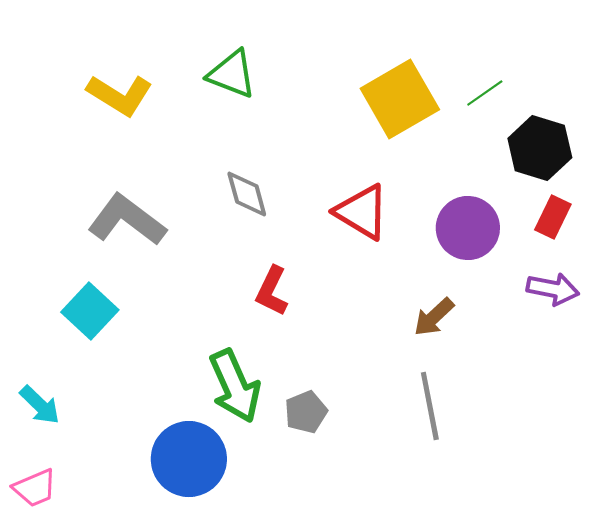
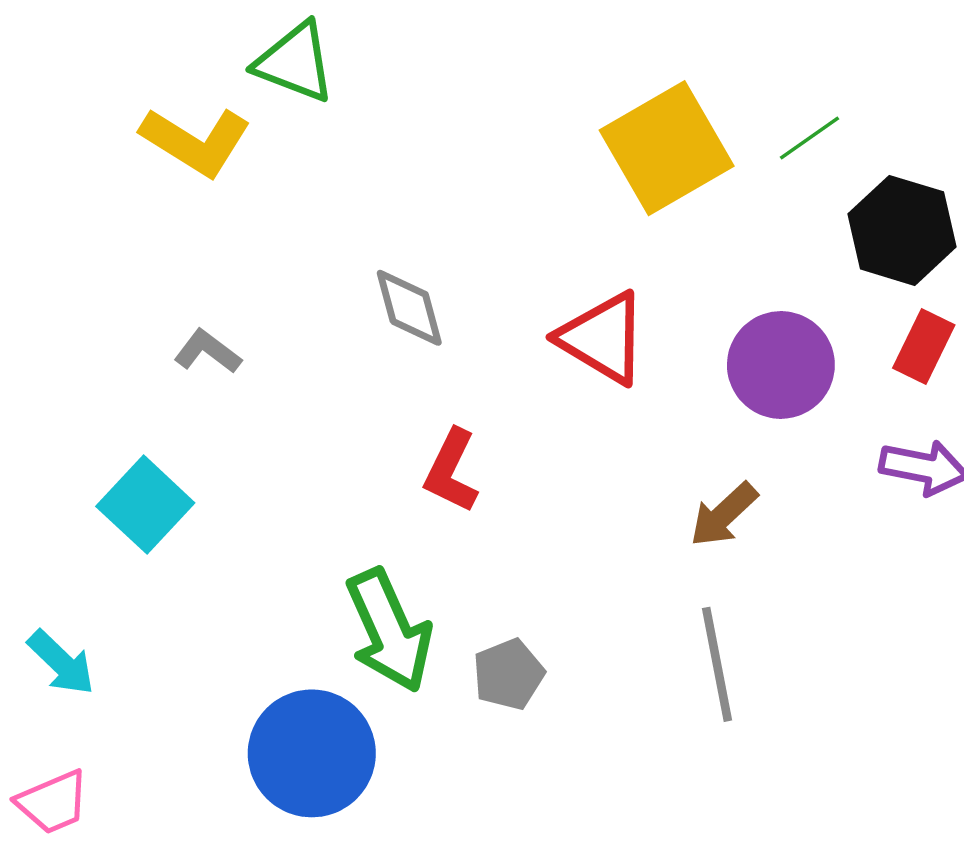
green triangle: (232, 74) -> (295, 62), moved
gray L-shape: (127, 220) -> (208, 352), size x0.5

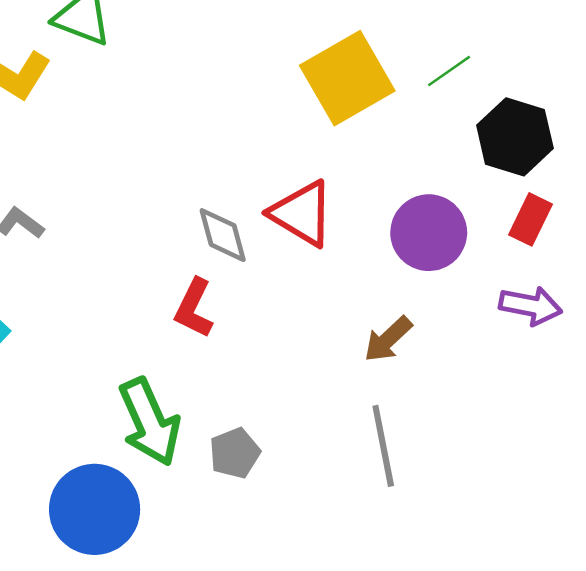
gray diamond: (409, 308) -> (223, 235), moved

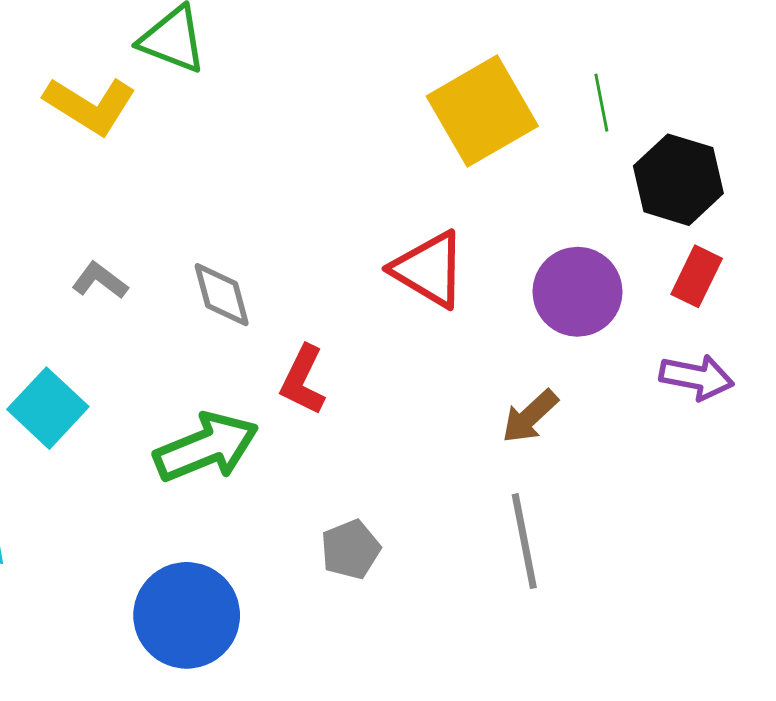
green line: (449, 71) -> (601, 103), turned -66
gray diamond: (223, 235) -> (222, 295), moved
green arrow: (150, 422) -> (206, 447), moved, turned -88

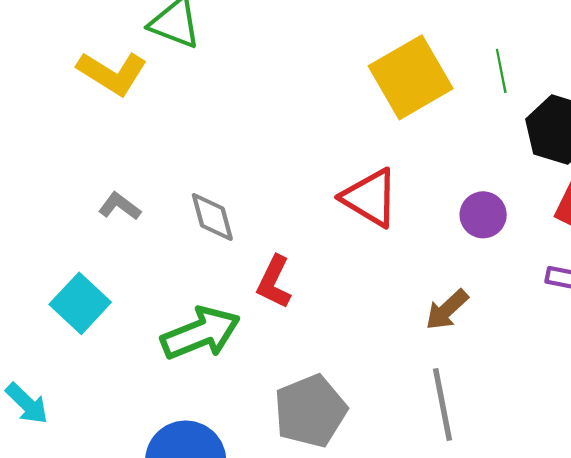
purple circle: (577, 292) -> (483, 215), size x0.7
gray pentagon: (351, 550) -> (310, 411), size x1.6

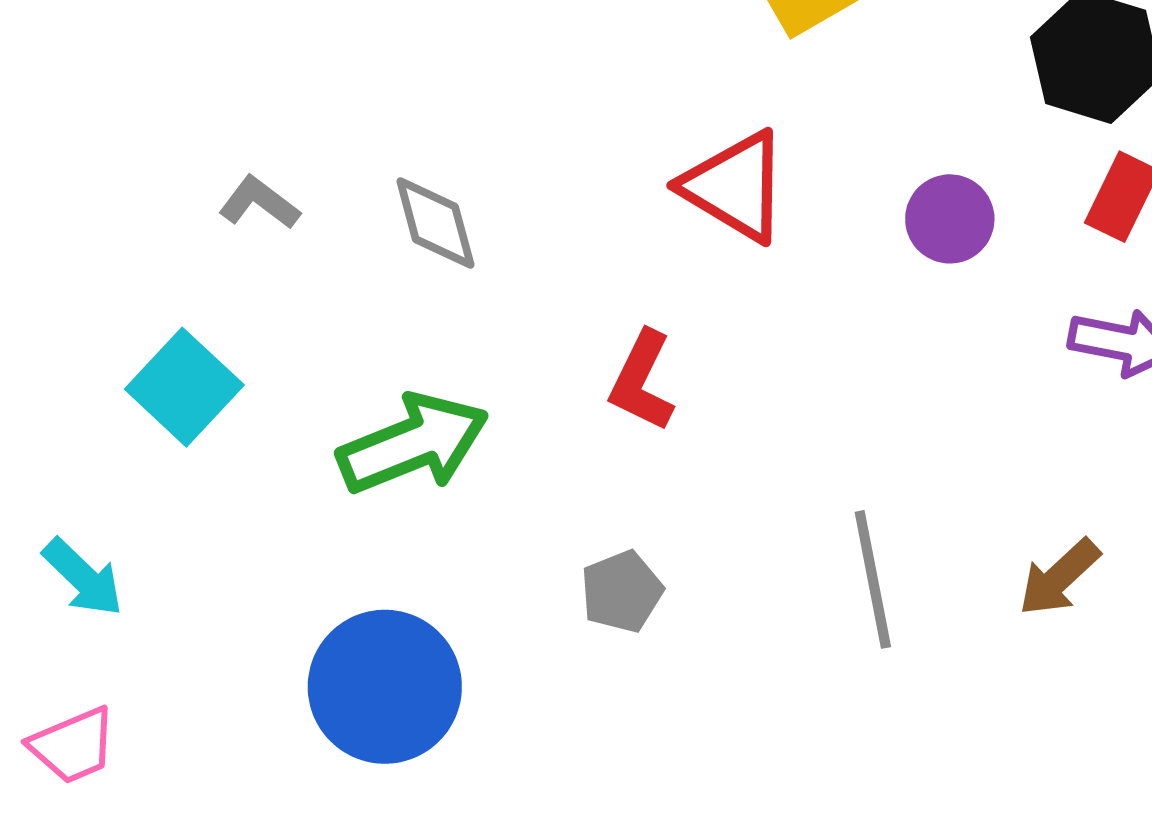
red L-shape: (274, 282) -> (642, 381), moved
brown arrow: (447, 310) -> (1059, 577), moved
gray pentagon: (310, 411) -> (622, 592), size x0.6

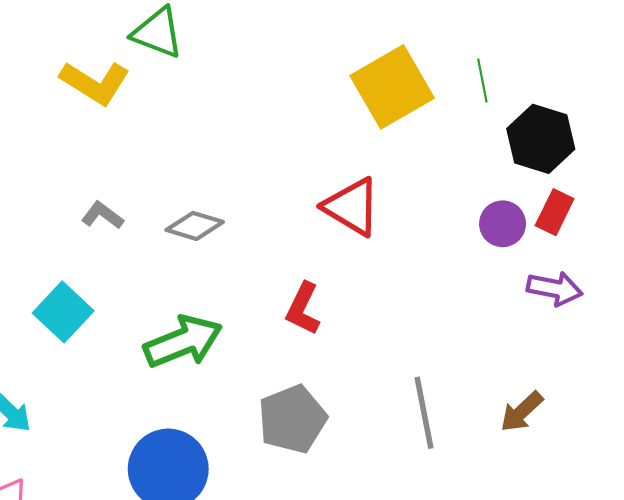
purple circle: (950, 219) -> (503, 224), moved
gray diamond: (435, 223) -> (195, 226), turned -58
gray pentagon: (622, 592) -> (292, 419), size x1.6

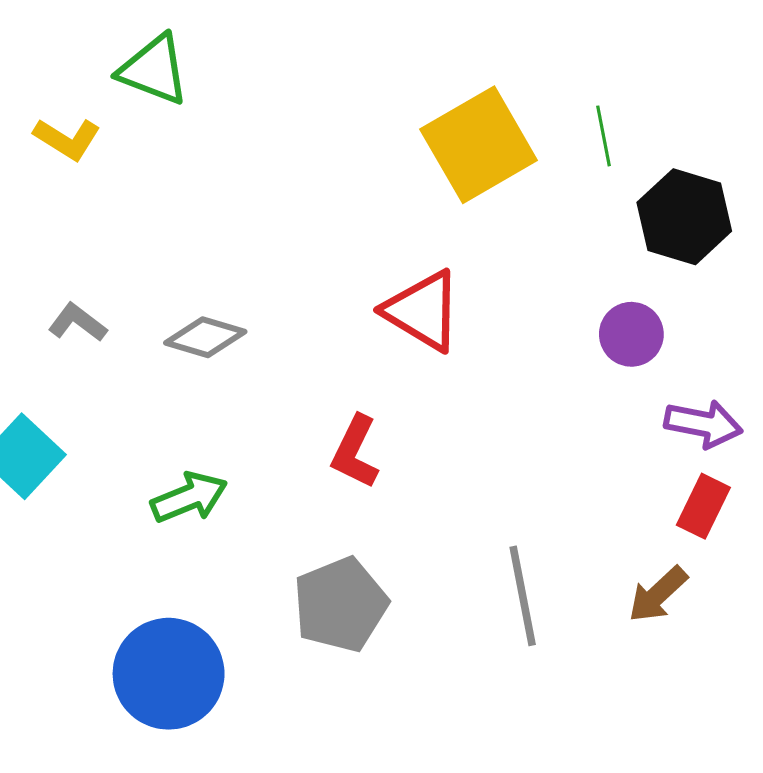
yellow L-shape: (95, 83) -> (67, 139), size x0.7
red rectangle: (555, 212) -> (703, 506), moved
green arrow: (183, 342) -> (189, 497), size x0.7

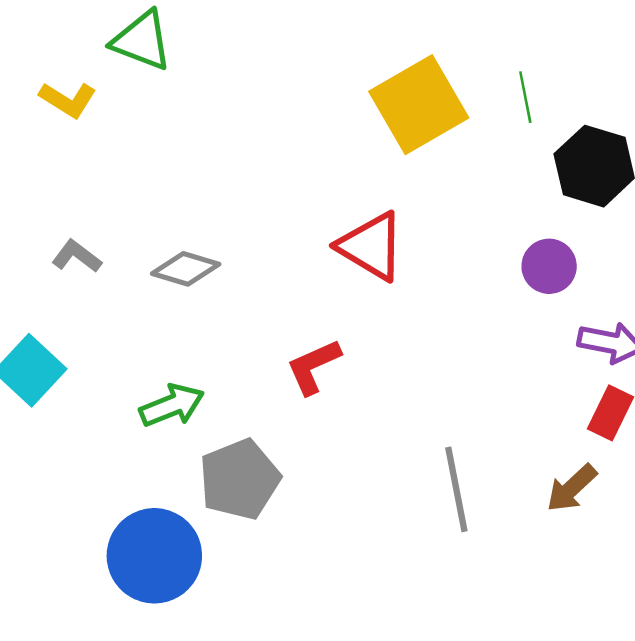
red L-shape: (355, 452) -> (313, 367), turned 40
gray pentagon: (340, 605) -> (240, 479), moved

